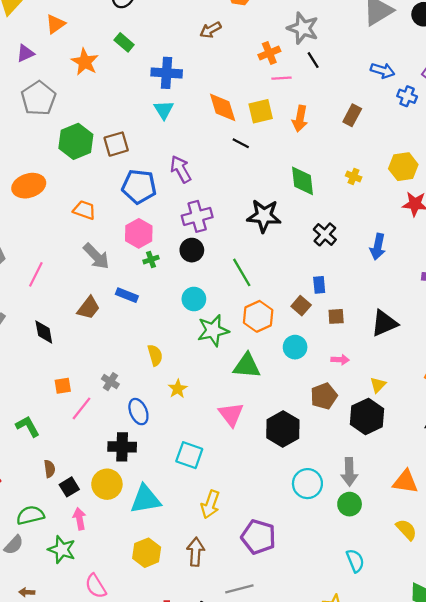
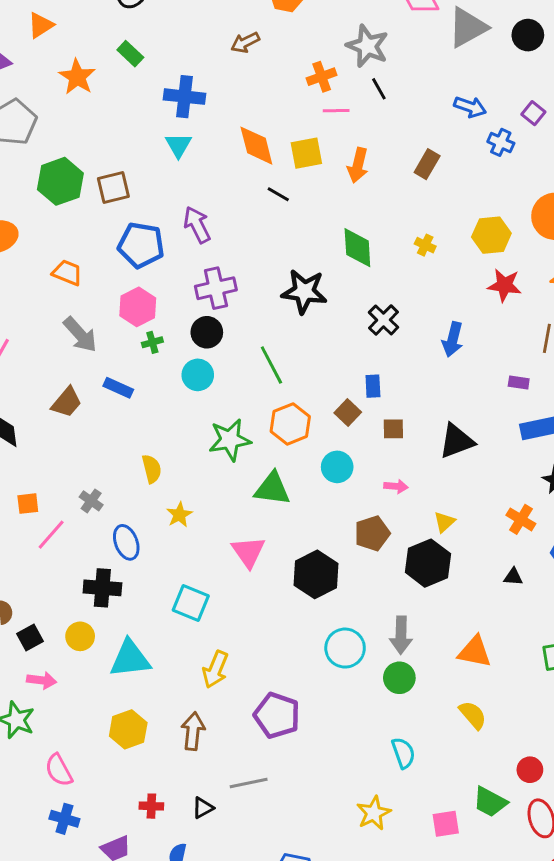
cyan circle: (194, 299) -> (198, 375), moved
yellow circle: (107, 484) -> (80, 636), size x0.7
pink arrow: (79, 519) -> (42, 680), turned 105

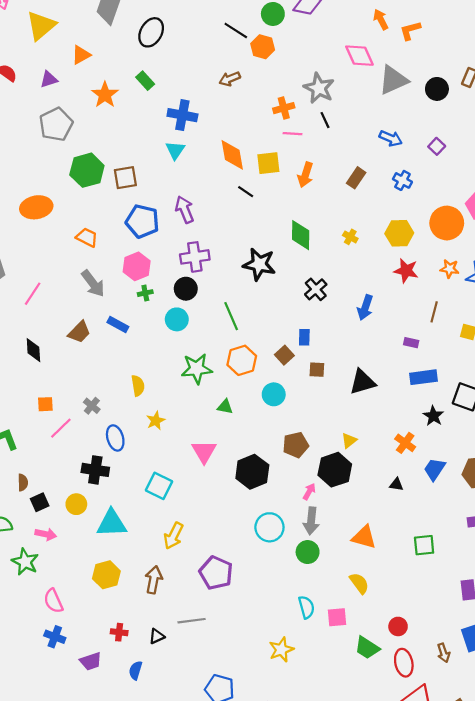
blue cross: (501, 142) -> (402, 180), moved
pink arrow: (396, 486) -> (309, 491), moved, turned -70
green triangle: (272, 489) -> (225, 407), size x0.6
pink square: (446, 824) -> (337, 617), moved

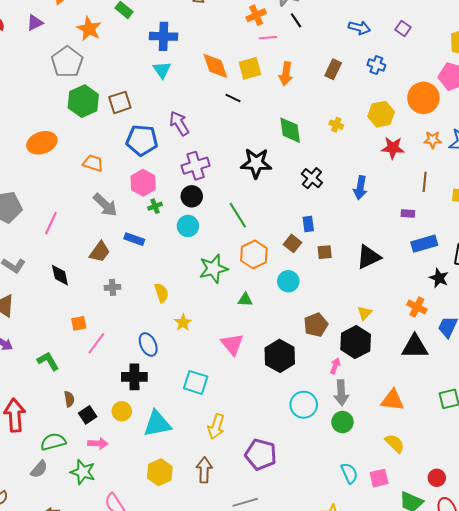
gray pentagon: (56, 124) -> (67, 62), moved
gray cross: (92, 406) -> (112, 287), moved, turned -35
black triangle: (396, 484) -> (415, 347), size x2.0

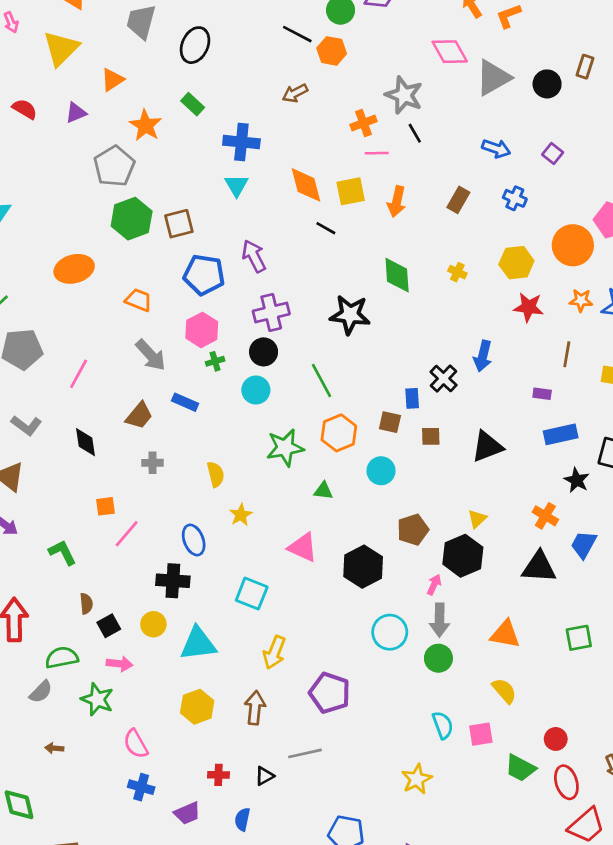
black cross: (312, 178) -> (444, 379), moved
brown square: (293, 243) -> (390, 422), turned -30
pink triangle: (232, 344) -> (303, 547), turned -30

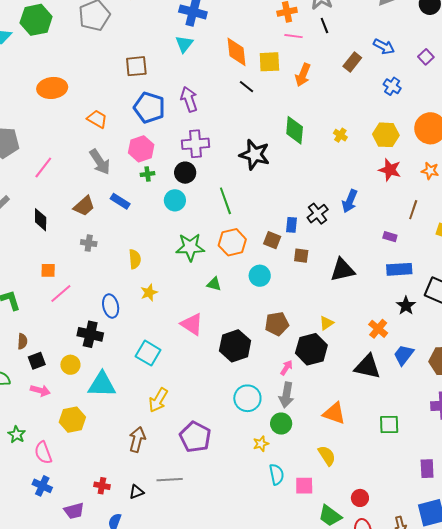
brown rectangle: (458, 200) -> (352, 62), moved
green hexagon: (132, 219) -> (36, 20), moved
green star: (97, 699) -> (17, 435), moved, size x0.7
yellow hexagon: (197, 707) -> (72, 420), moved
yellow star: (417, 779) -> (261, 444), moved, size x0.7

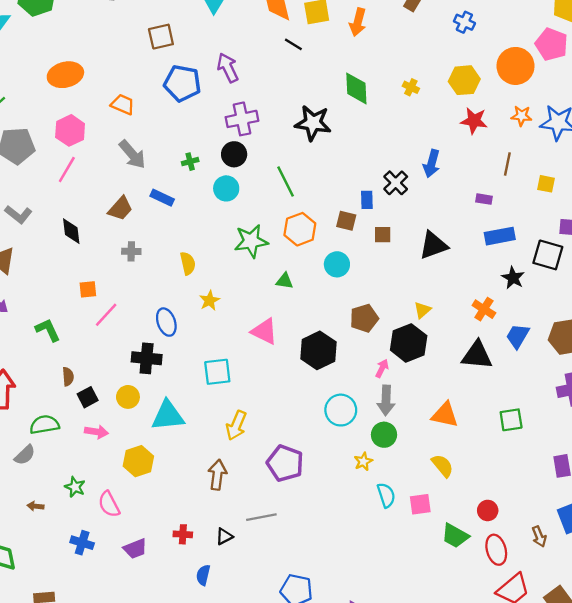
pink hexagon: (141, 149) -> (70, 130), moved
cyan square: (148, 353) -> (217, 372), turned -30
blue cross: (42, 486) -> (82, 543), moved
purple trapezoid: (74, 511) -> (135, 549), moved

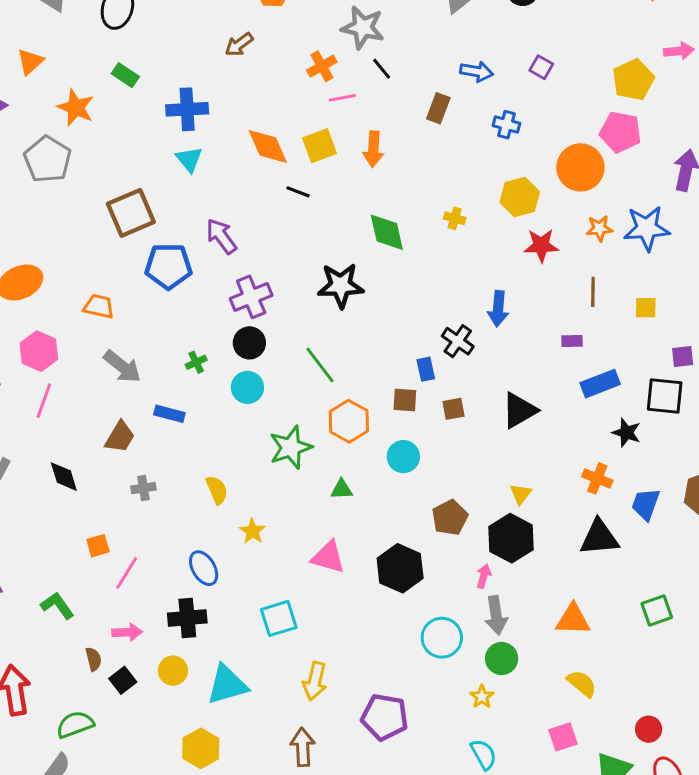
brown square: (161, 37) -> (131, 213), size x1.4
pink arrow: (96, 432) -> (127, 632), moved
cyan semicircle: (386, 495) -> (484, 754), moved

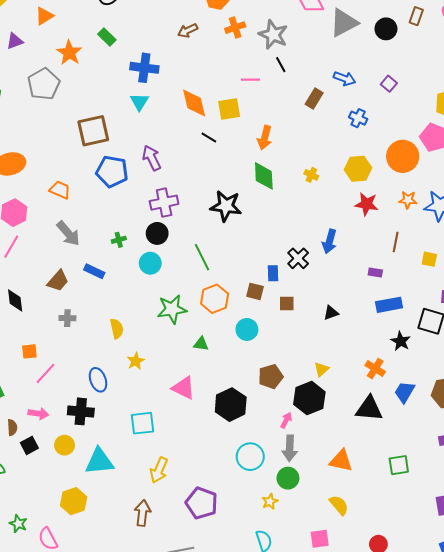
orange cross: (322, 66) -> (235, 28), moved
orange arrow: (373, 149) -> (265, 138), moved
black triangle: (519, 410) -> (331, 313), size x0.6

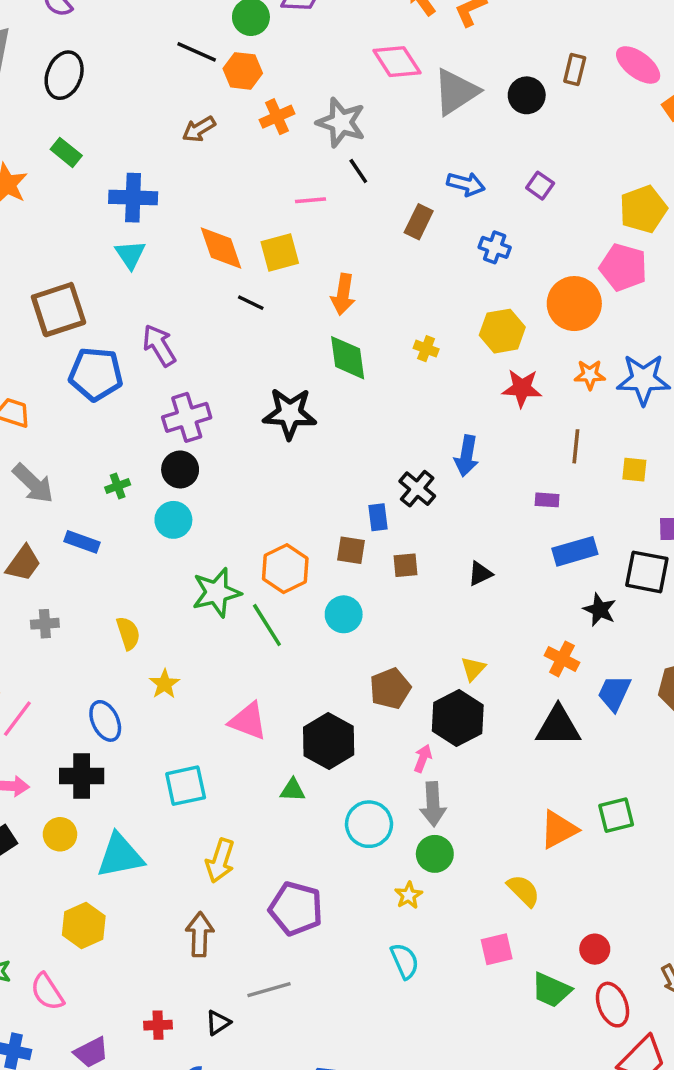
green line: (202, 257) -> (267, 625), moved
green triangle: (201, 344) -> (293, 790), moved
orange triangle: (341, 461) -> (559, 830), moved, turned -35

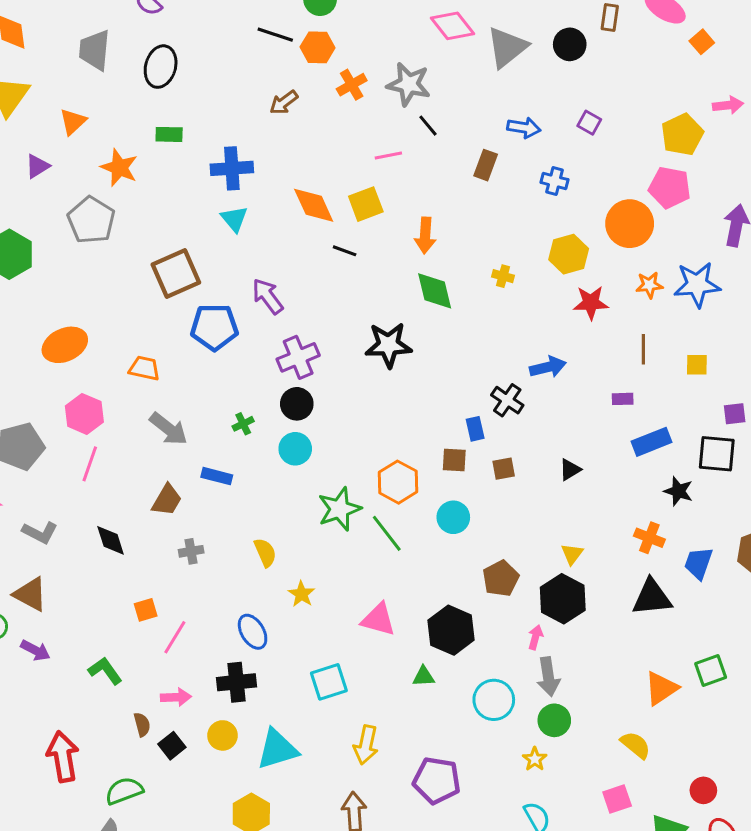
green rectangle: (66, 152) -> (169, 134), turned -32
blue arrow: (466, 456) -> (548, 367), turned -108

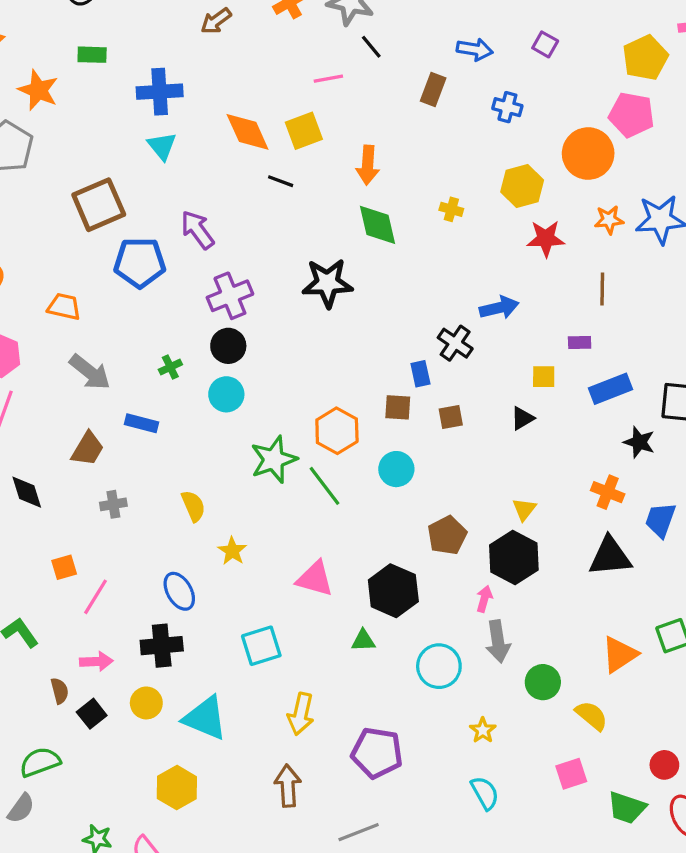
yellow square: (697, 365) -> (544, 377), moved
green circle: (554, 720) -> (543, 682), moved
cyan triangle: (277, 749) -> (205, 718), turned 39

